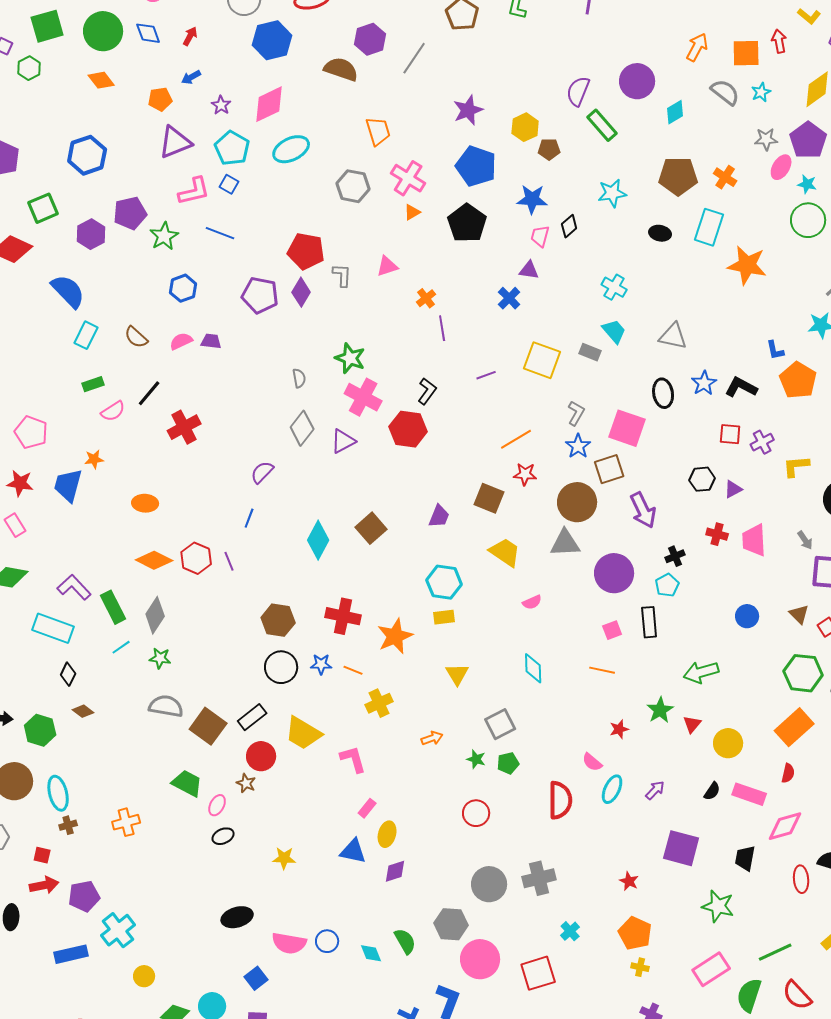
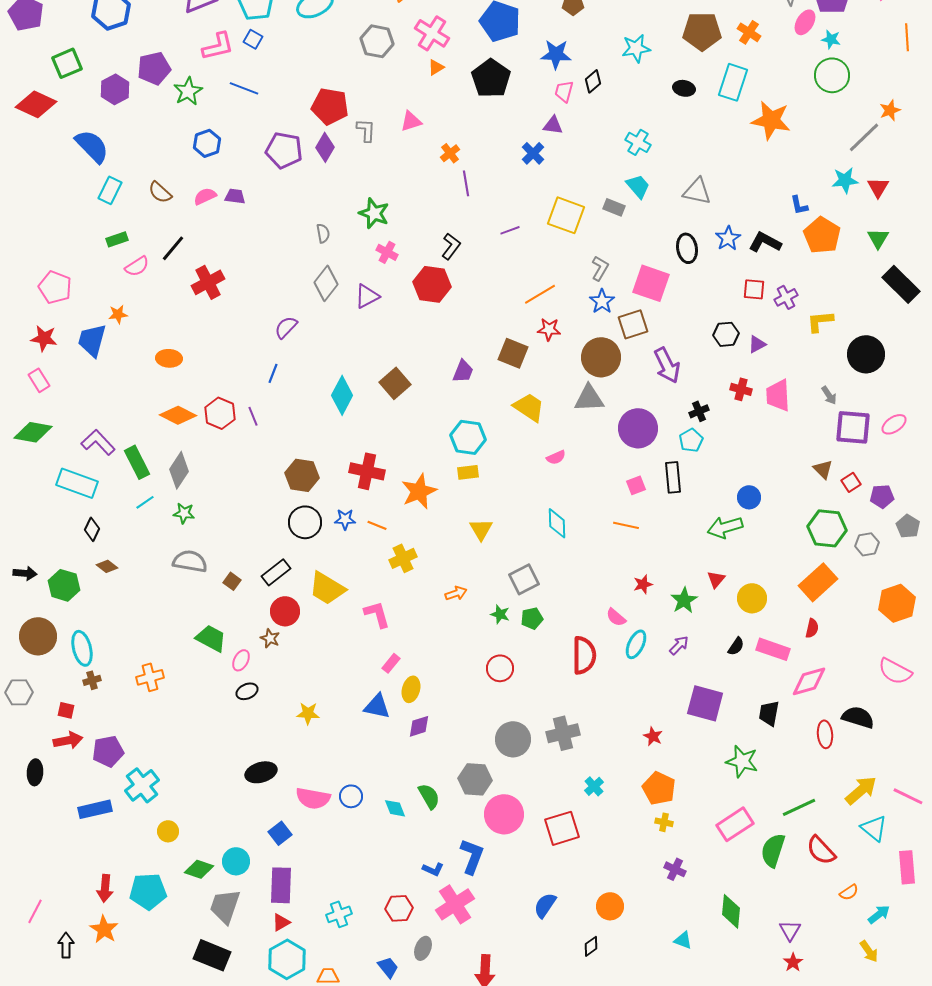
pink cross: (363, 397) -> (387, 252), size x0.6
blue circle: (747, 616) -> (749, 497), moved
green star: (660, 710) -> (684, 600), moved
brown square: (208, 726) -> (232, 581), size x0.5

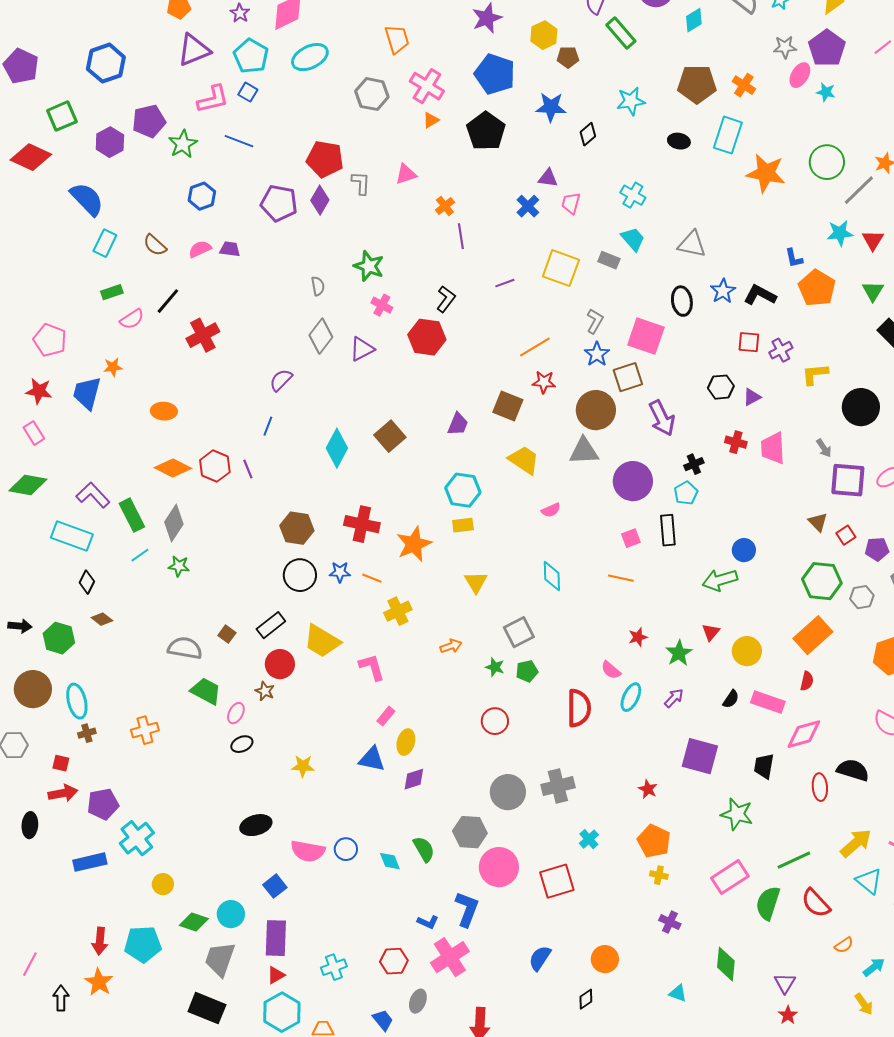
green circle: (832, 75) -> (827, 162), moved
pink trapezoid: (564, 91) -> (571, 203), moved
gray semicircle: (190, 561) -> (185, 648), moved

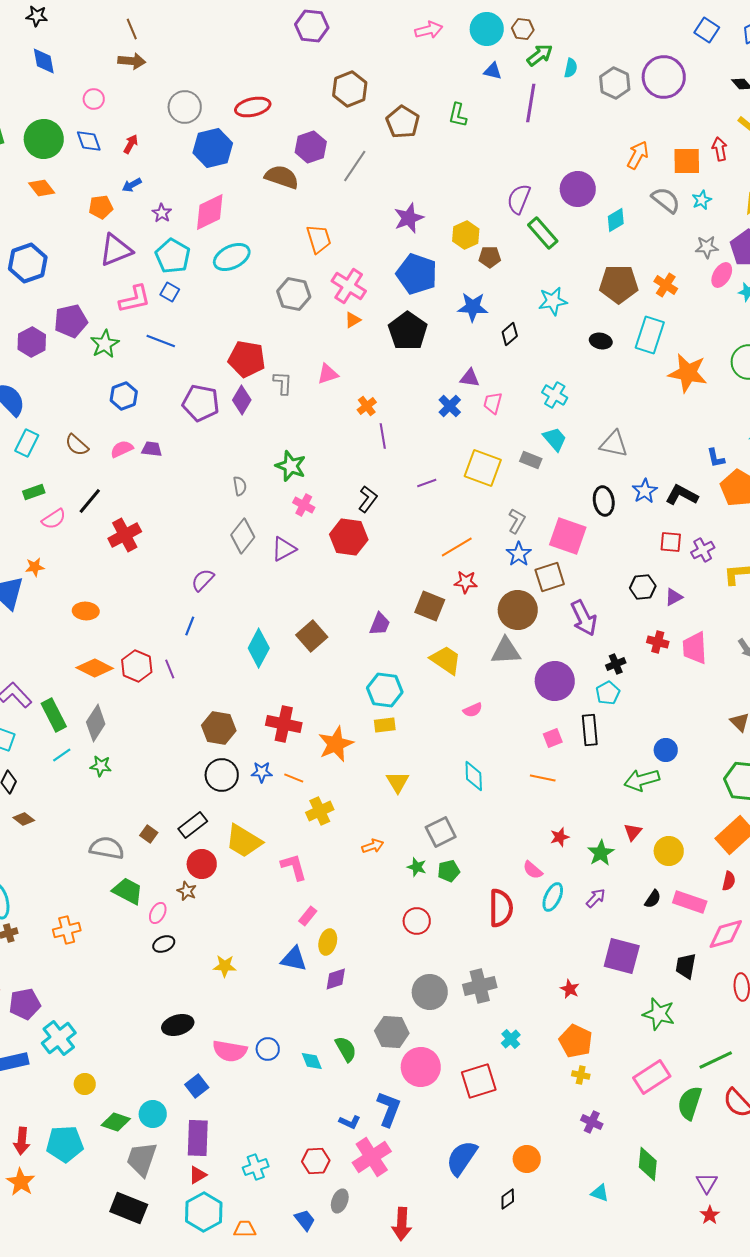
blue semicircle: (540, 958) -> (462, 1158), size x1.4

